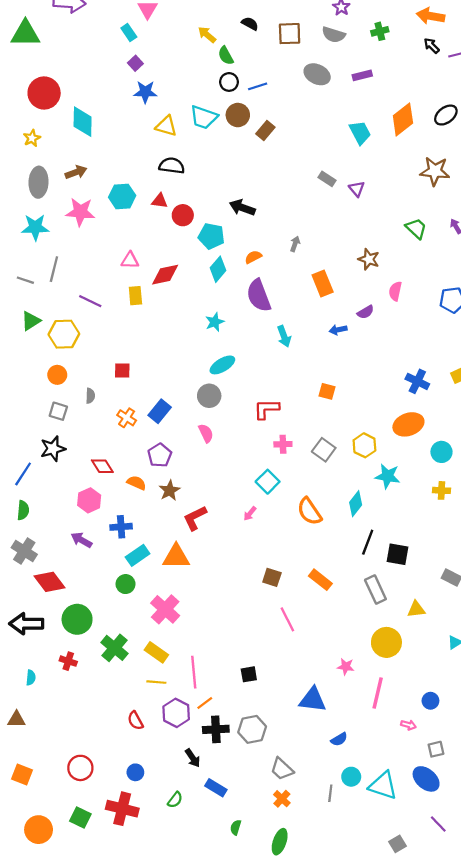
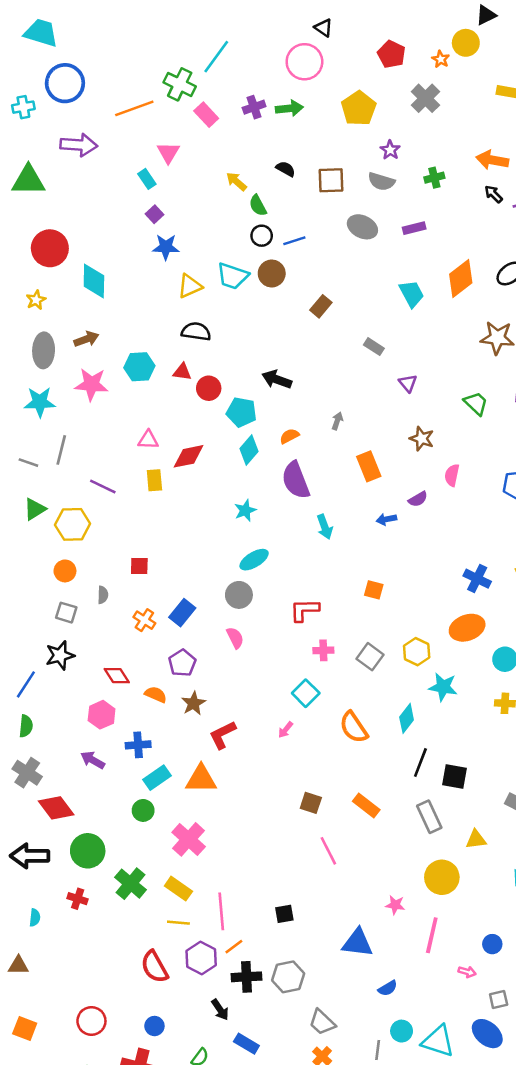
yellow triangle: (166, 126) -> (190, 286), turned -40
brown rectangle: (265, 130) -> (321, 306), moved
purple triangle: (357, 189) -> (408, 383), moved
red semicircle: (135, 721) -> (154, 967), size x1.5

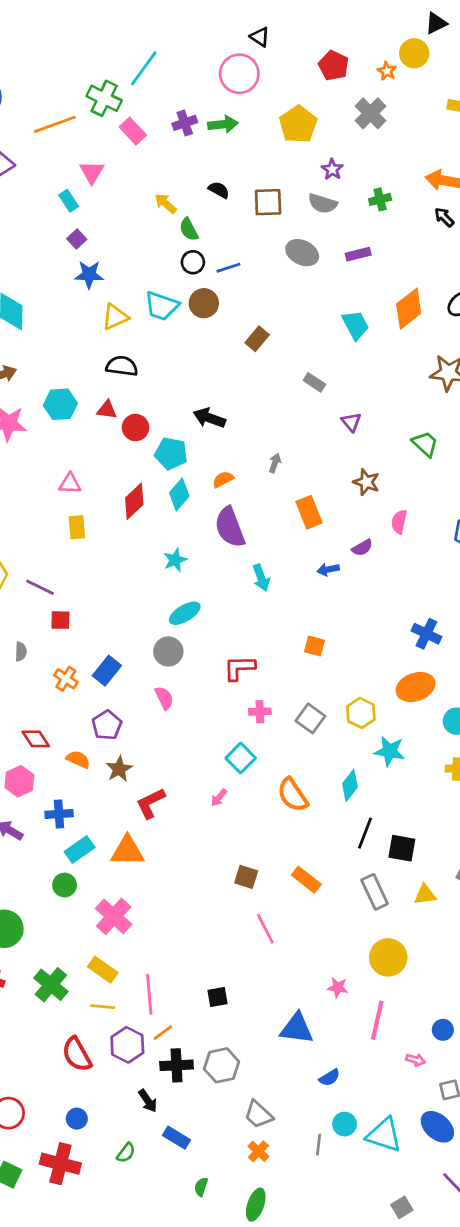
red diamond: (189, 456) -> (134, 501), moved, turned -32
purple line: (103, 487) -> (40, 587), moved
yellow triangle: (476, 839) -> (425, 895), moved
green cross: (131, 884) -> (51, 985), moved

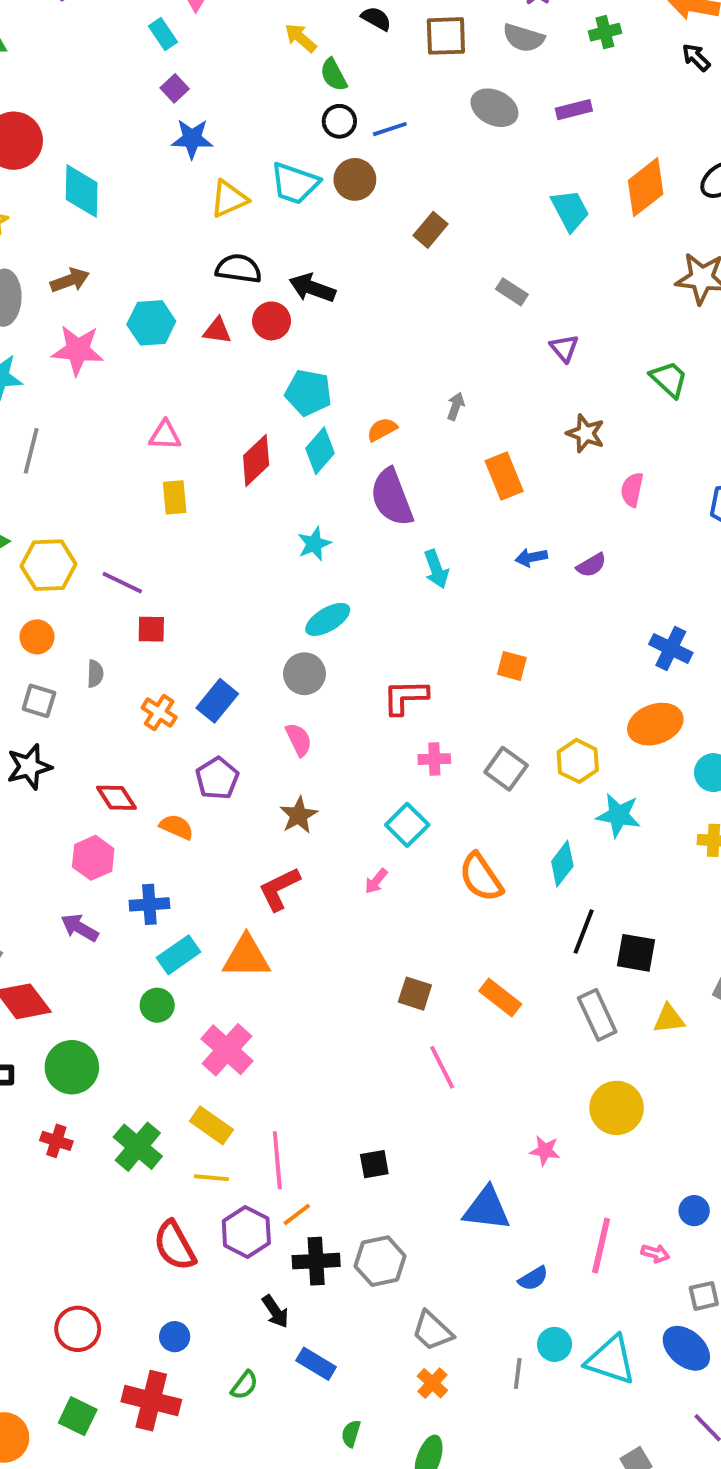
black arrow: (209, 418) -> (312, 288), moved
red circle: (136, 427) -> (272, 321), moved
purple semicircle: (362, 548) -> (591, 565), moved
brown star: (119, 769) -> (299, 815), moved
pink line: (377, 1020) -> (601, 1246), moved

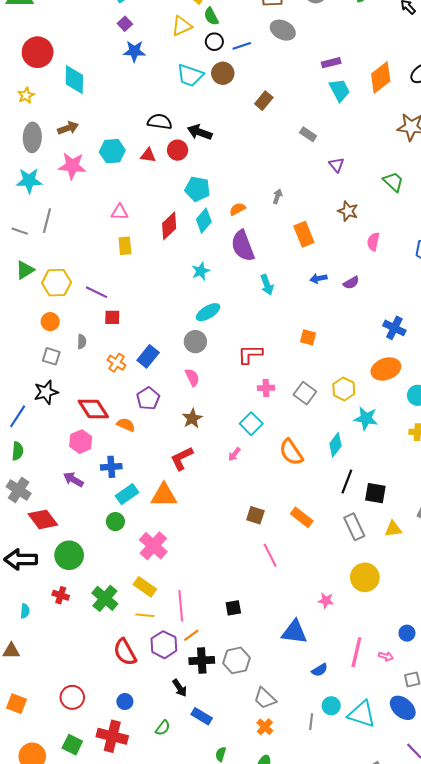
gray ellipse: (494, 108) -> (283, 30), moved
purple rectangle: (574, 110) -> (331, 63), moved
yellow triangle: (229, 199) -> (182, 26), moved
red diamond: (116, 798) -> (93, 409), size x1.4

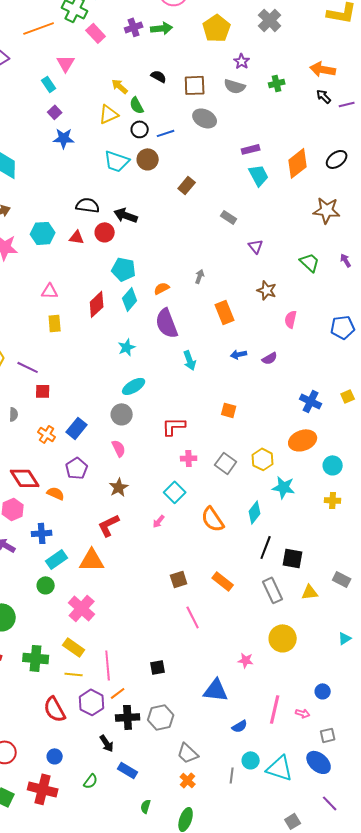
brown square: (255, 515) -> (179, 579), turned -36
green cross: (105, 598) -> (36, 658), turned -35

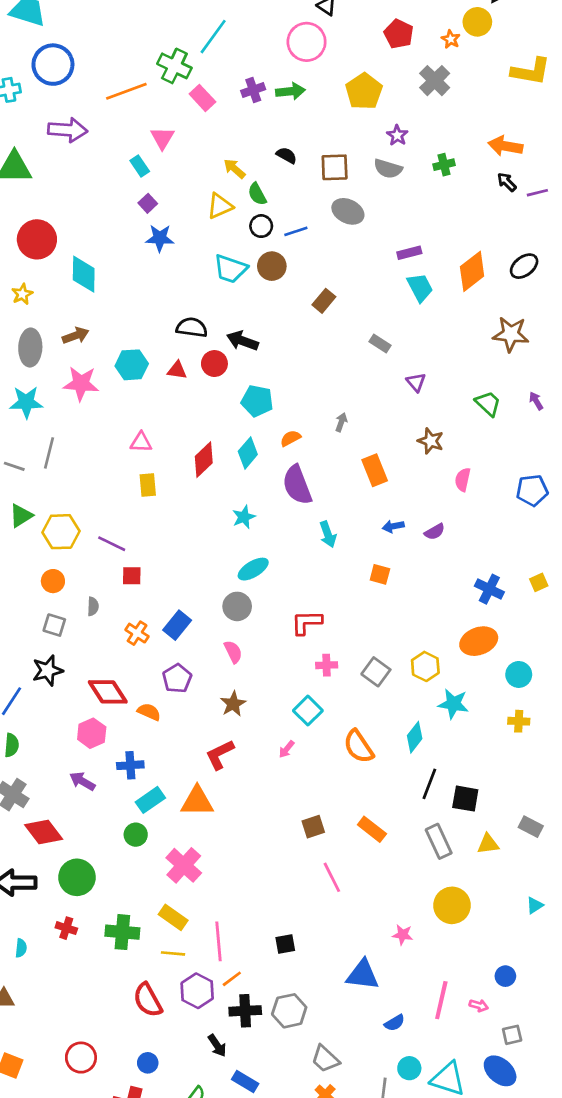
cyan pentagon: (124, 269) -> (257, 401), moved
orange square: (229, 410) -> (380, 574), moved

